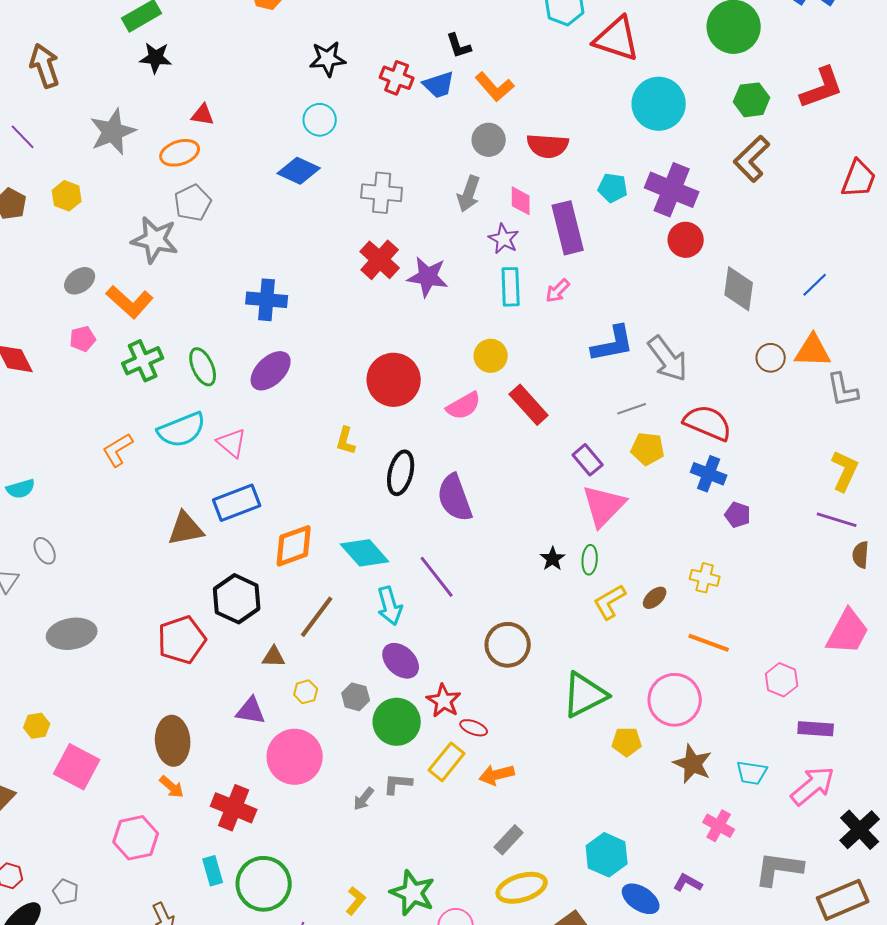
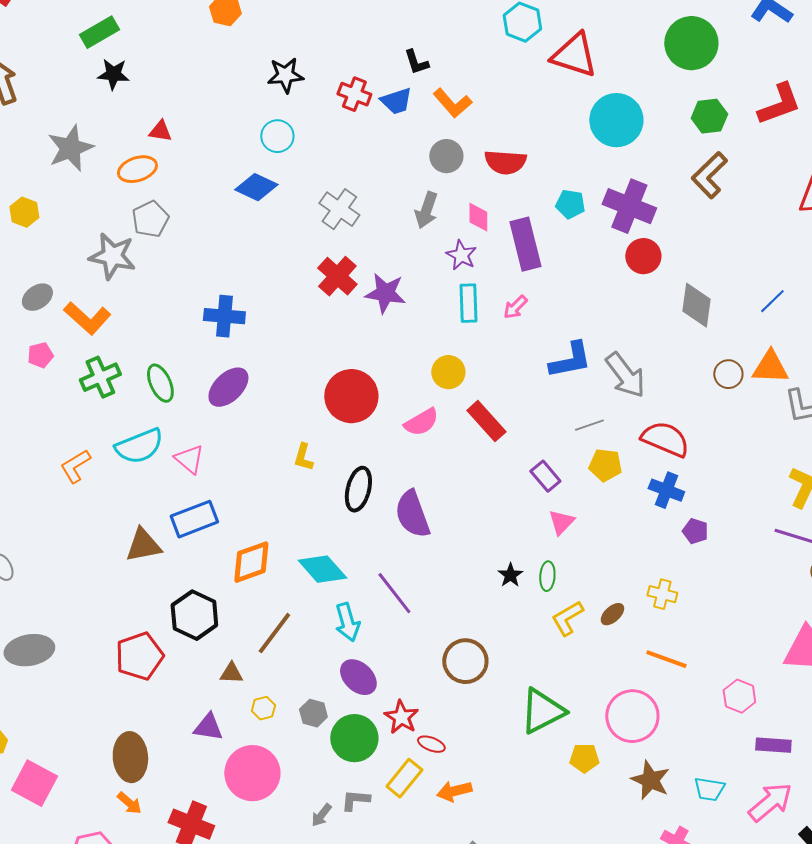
gray cross: (382, 193) -> (339, 209), turned 30
pink triangle: (604, 506) -> (561, 522), size x0.6

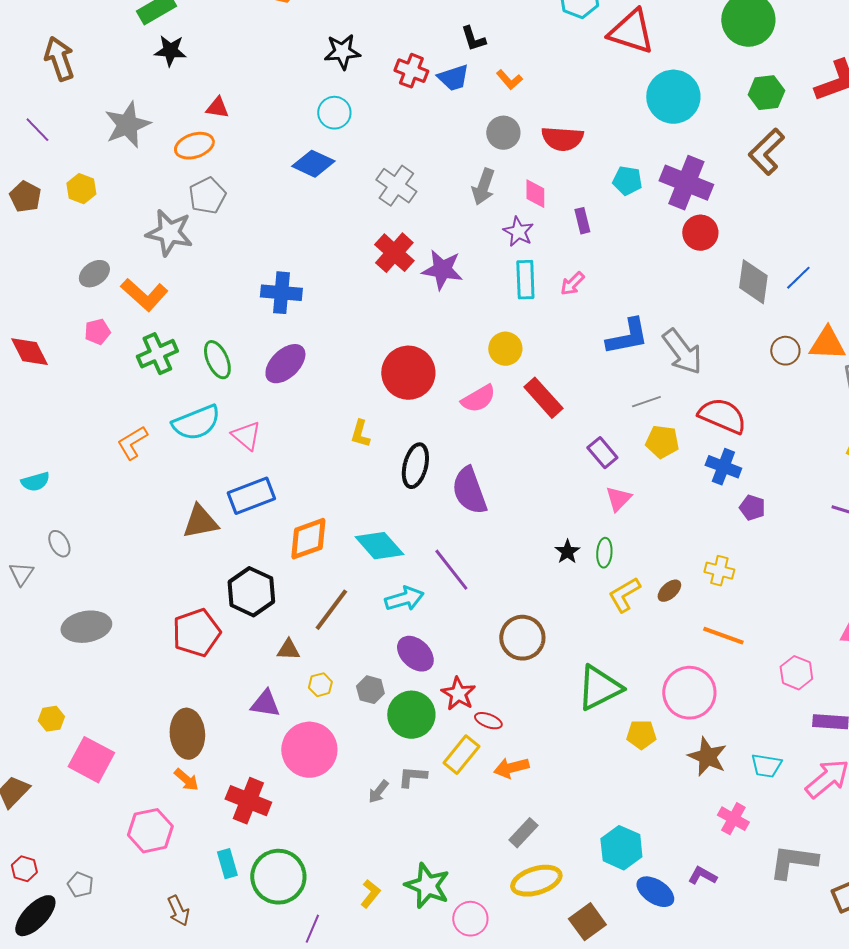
orange L-shape: (452, 103) -> (509, 80), size x0.7
purple rectangle: (525, 244) -> (582, 221), size x0.5
blue line: (772, 301) -> (798, 278), moved
cyan arrow: (347, 622) -> (404, 599), turned -90

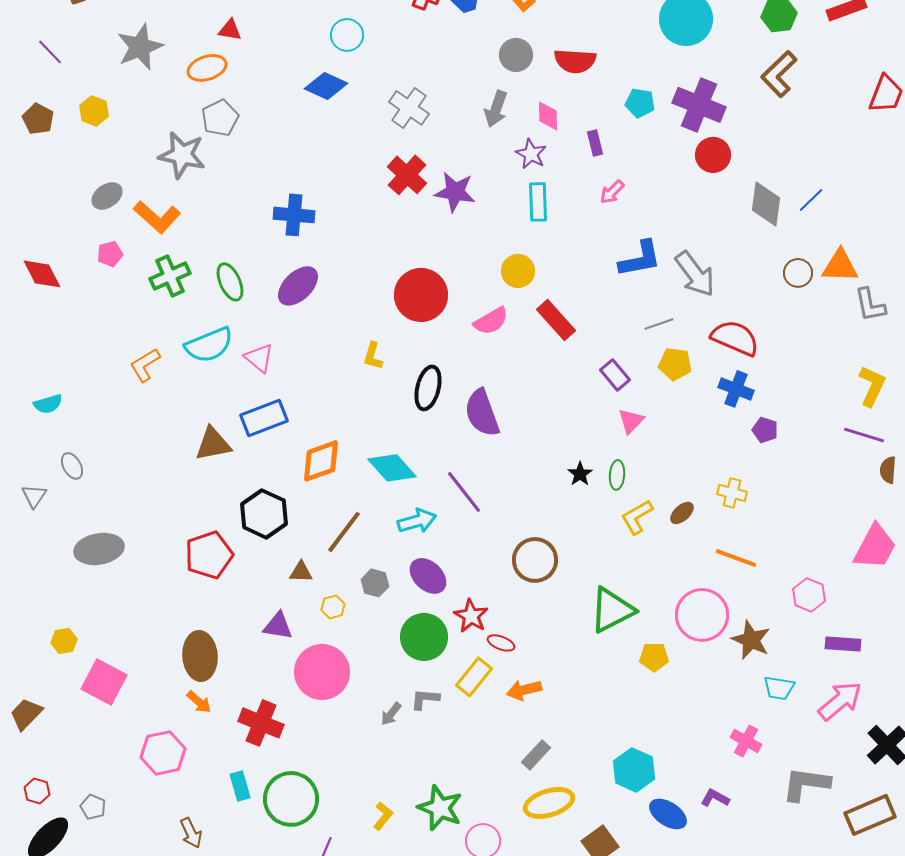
pink arrow: (572, 284) -> (612, 192), moved
gray hexagon: (370, 690) -> (375, 583), moved
brown star: (707, 757) -> (751, 640), moved

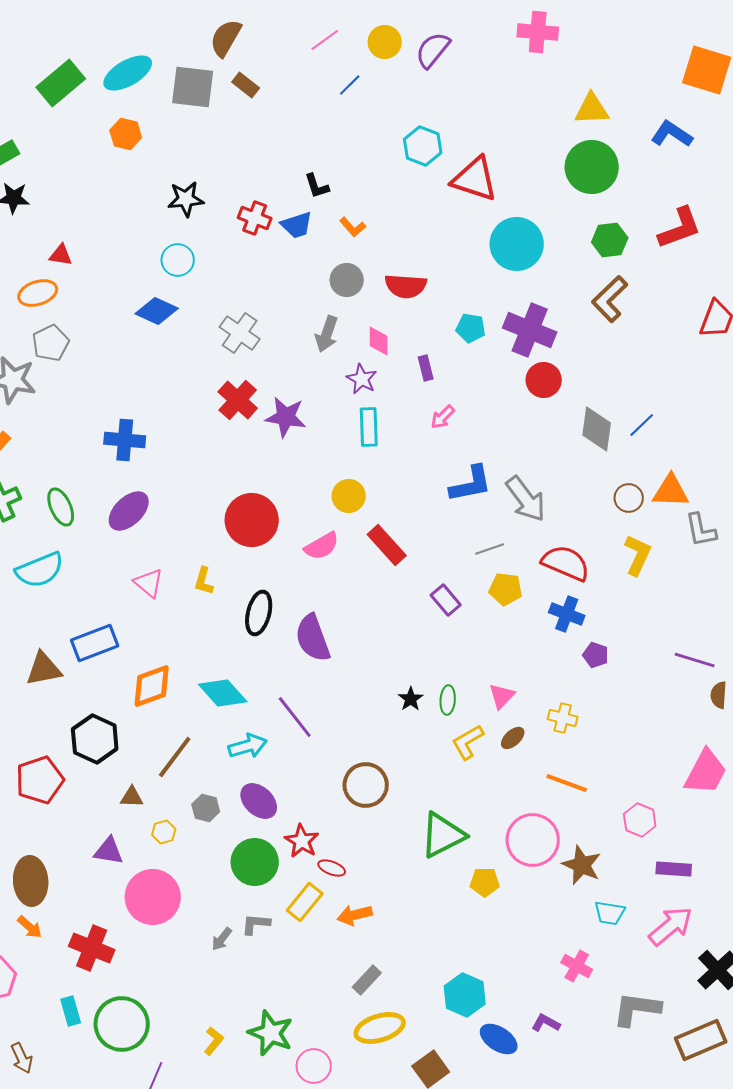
pink triangle: (259, 358) -> (149, 583), moved
yellow L-shape: (872, 386) -> (638, 555), moved
pink triangle: (631, 421) -> (502, 696), moved

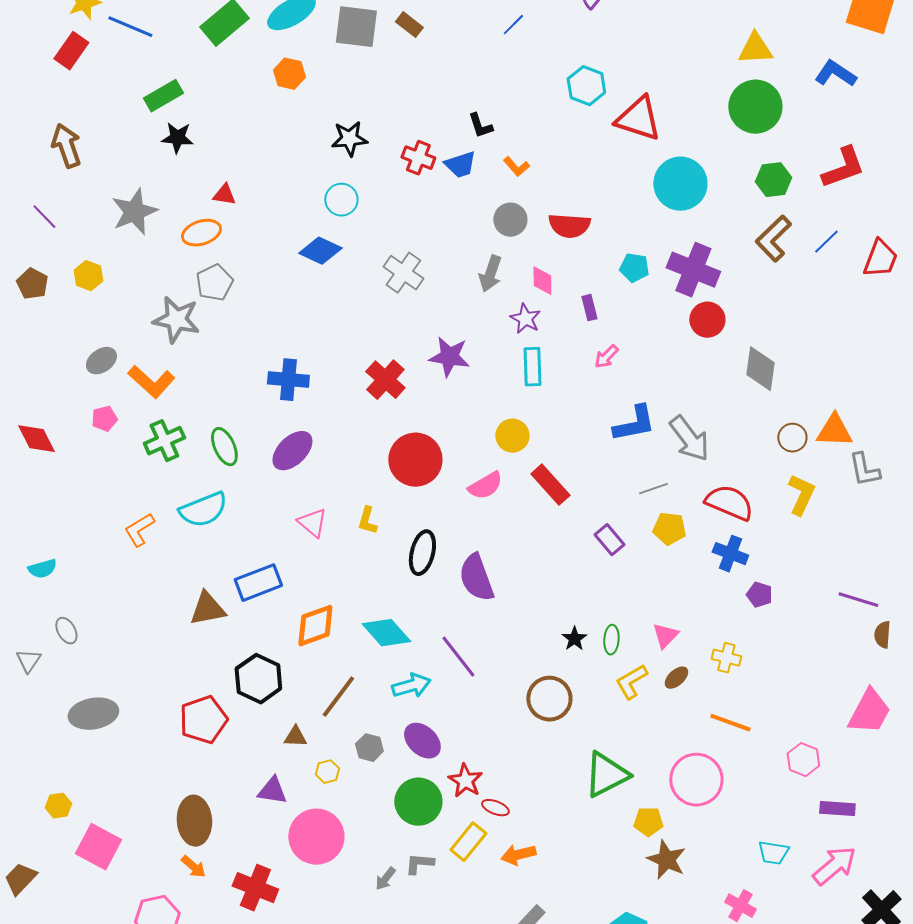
red cross: (238, 400) -> (385, 380), moved
blue line: (642, 425) -> (826, 242), moved
brown circle: (366, 785) -> (549, 699), moved
brown star: (582, 865) -> (666, 860), moved

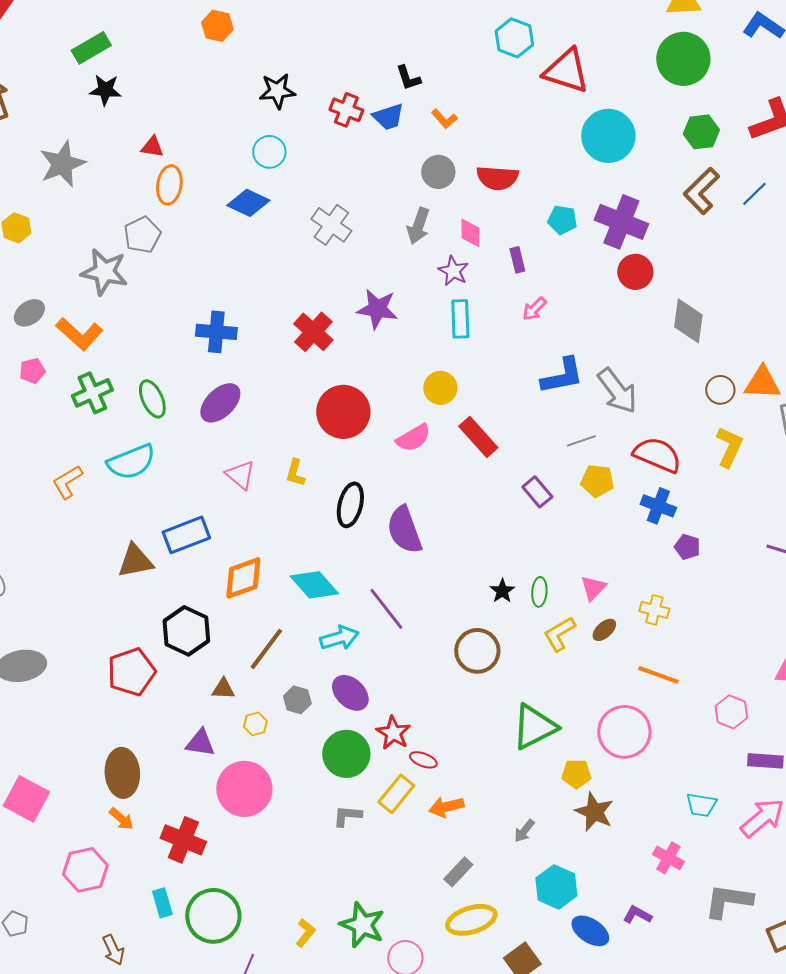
orange ellipse: (201, 233) -> (169, 185), moved, turned -63
gray arrow: (385, 879) -> (524, 831), moved

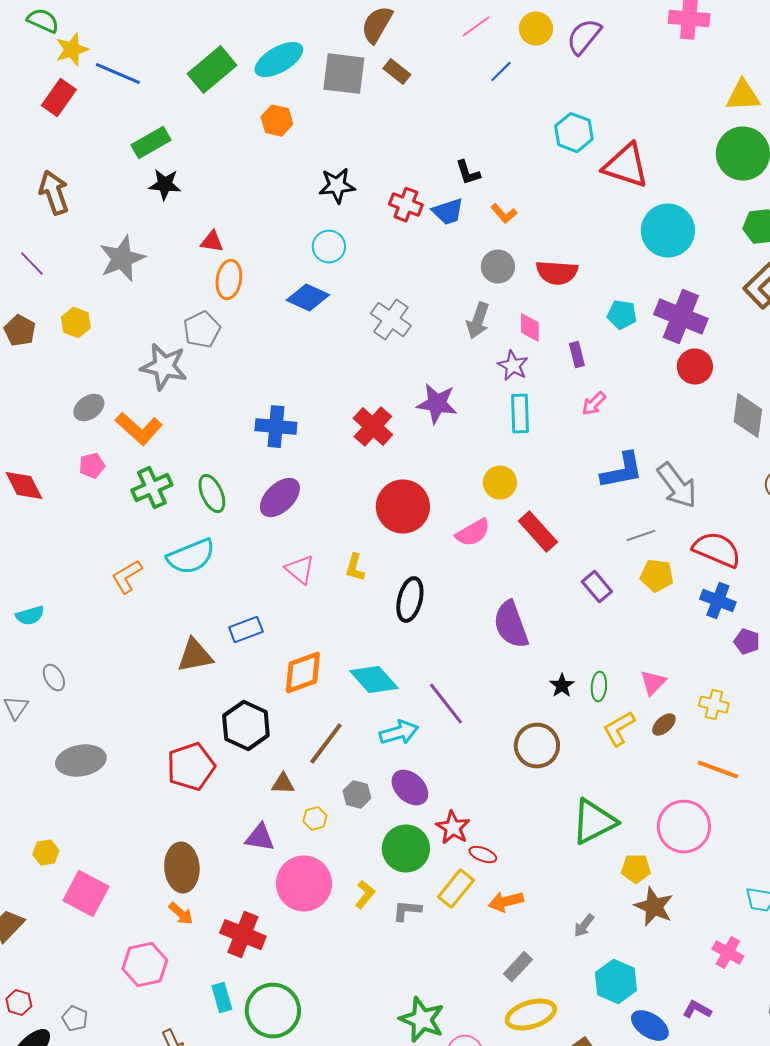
purple semicircle: (404, 530) -> (511, 625), moved
blue rectangle: (186, 535) -> (246, 630), size x0.7
yellow L-shape: (305, 933) -> (365, 895), moved

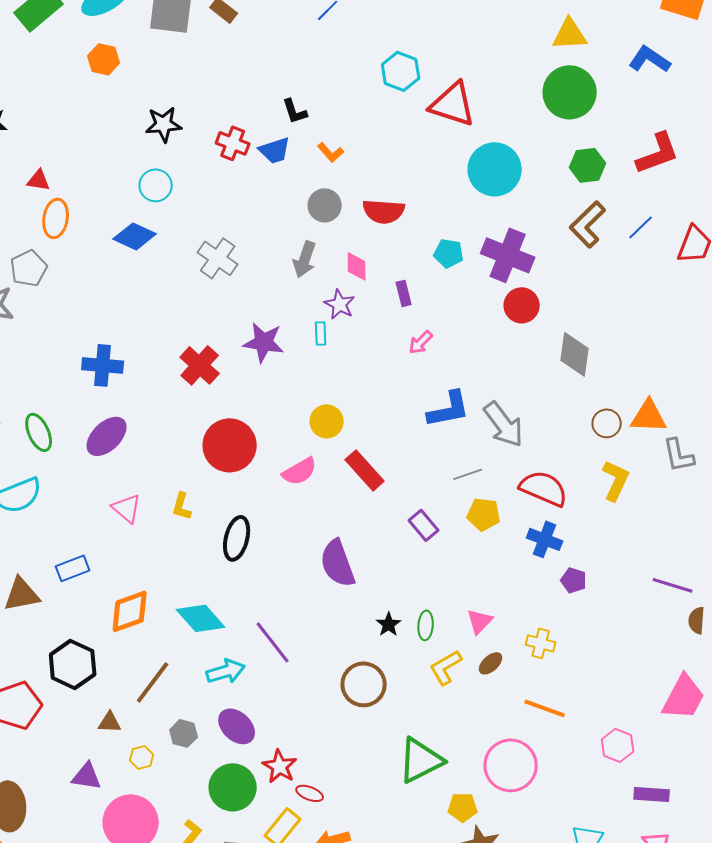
cyan rectangle: (520, 414) -> (321, 333), moved, size x0.6

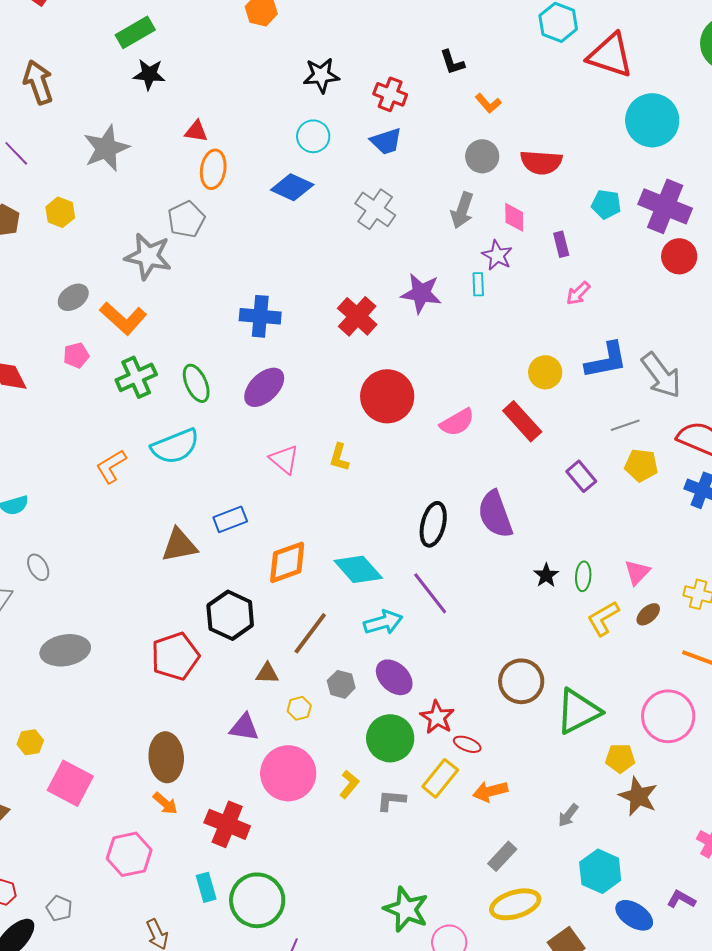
blue trapezoid: (275, 150) -> (386, 141), moved
yellow circle: (327, 421) -> (545, 372), moved
black ellipse: (237, 538) -> (433, 524), moved
brown circle: (364, 684) -> (521, 681), moved

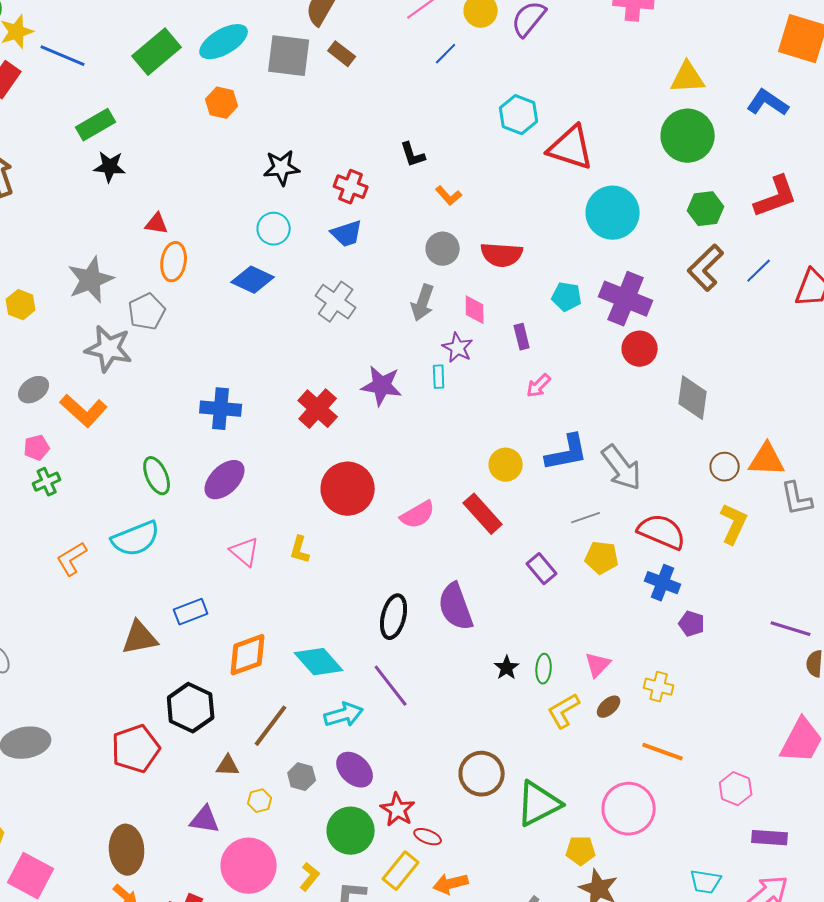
gray star: (106, 148) -> (91, 280), moved
green cross: (136, 377) -> (47, 482), moved, size x0.7

